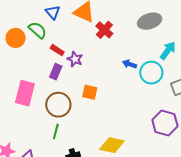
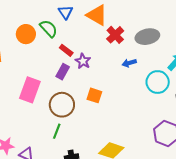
gray ellipse: (150, 21) -> (147, 37), moved
blue arrow: (130, 64) -> (129, 63), moved, turned -40

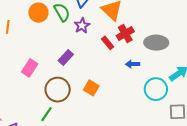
red rectangle: (66, 50) -> (108, 43), moved
purple star: (83, 61) -> (82, 26), moved
pink rectangle: (30, 90) -> (30, 68), size x0.7

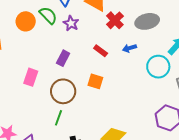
red rectangle: (108, 43) -> (101, 51), moved

